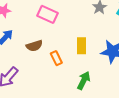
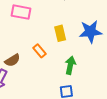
brown semicircle: (34, 46) -> (12, 60), moved

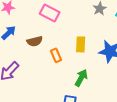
brown semicircle: (12, 60) -> (35, 41), moved

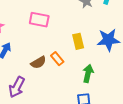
brown semicircle: (35, 41) -> (38, 62), moved

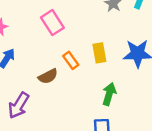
pink rectangle: (39, 20) -> (52, 23), turned 42
orange rectangle: (57, 59) -> (71, 60), moved

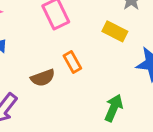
yellow rectangle: (99, 53) -> (115, 31), moved, turned -60

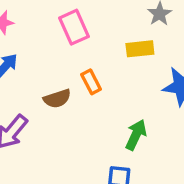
yellow rectangle: (115, 31) -> (140, 49), turned -35

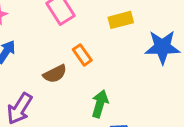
green arrow: (136, 135) -> (100, 104), moved

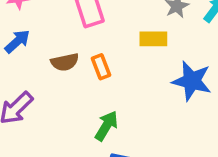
brown semicircle: (55, 74) -> (65, 62), moved

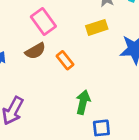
brown semicircle: (65, 62) -> (35, 51), moved

